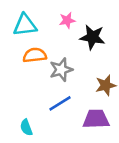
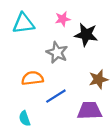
orange semicircle: (35, 55) -> (32, 78), moved
gray star: (61, 70) -> (57, 52), moved, turned -30

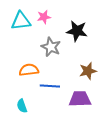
pink star: (63, 19) -> (44, 17), moved
blue line: (56, 96) -> (50, 86), turned 36

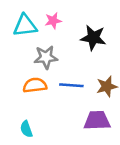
gray star: (51, 47) -> (46, 57), moved, turned -30
blue line: (50, 86) -> (71, 85), moved

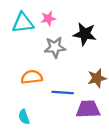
gray star: (46, 57) -> (55, 47), moved
blue line: (71, 85) -> (63, 93), moved

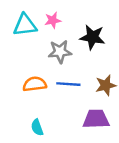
blue line: (63, 93) -> (68, 84), moved
cyan semicircle: (24, 117) -> (37, 127), moved

